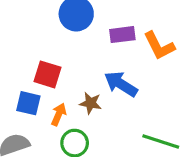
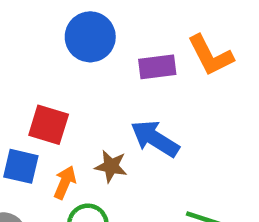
orange L-shape: (159, 46) -> (210, 55), moved

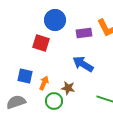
red square: (49, 125) -> (41, 43), moved
brown star: (111, 166) -> (68, 88), moved

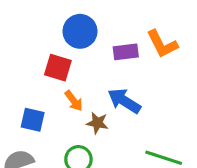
orange arrow: (44, 83) -> (74, 101), moved, turned 120
brown star: (68, 88) -> (97, 123), moved

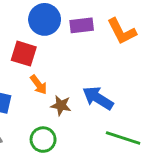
purple rectangle: (126, 52) -> (82, 25), moved
blue arrow: (124, 101) -> (98, 98), moved

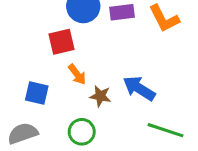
red square: (24, 54) -> (62, 42), turned -30

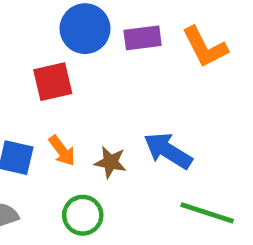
orange arrow: (77, 74) -> (62, 151), moved

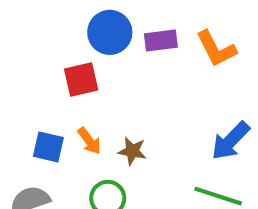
blue arrow: (168, 151) -> (230, 141), moved, turned -78

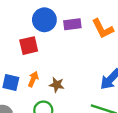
orange arrow: (89, 141) -> (33, 79), turned -120

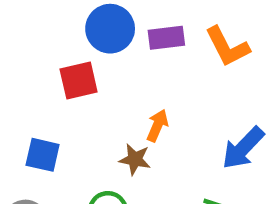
orange arrow: (33, 79) -> (157, 126), moved

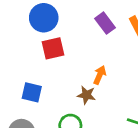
blue circle: (110, 29) -> (44, 18), moved
purple rectangle: (166, 38) -> (105, 23), turned 60

